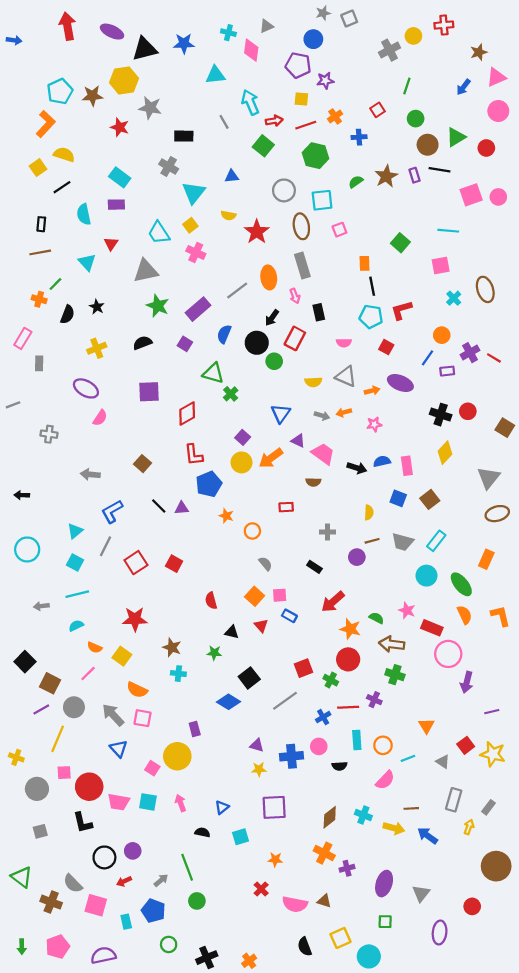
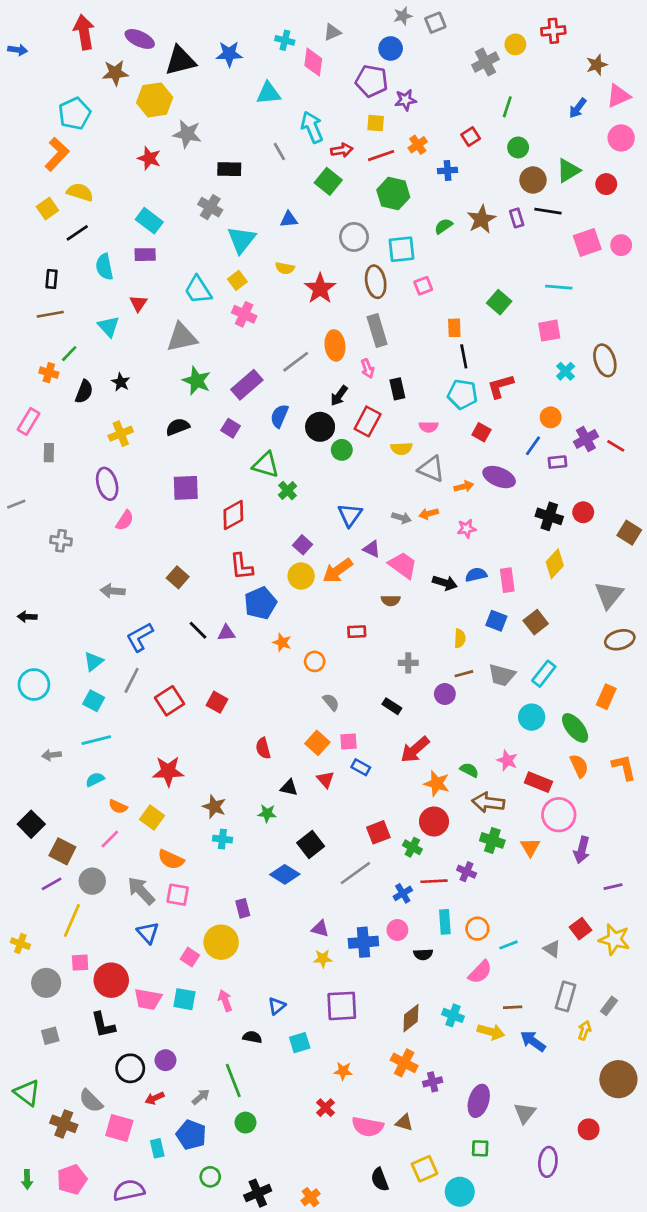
brown star: (92, 96) -> (115, 73), moved
yellow semicircle: (313, 382) -> (401, 449), moved
purple ellipse: (86, 388) -> (107, 484), turned 45
orange triangle: (426, 726) -> (530, 847), moved

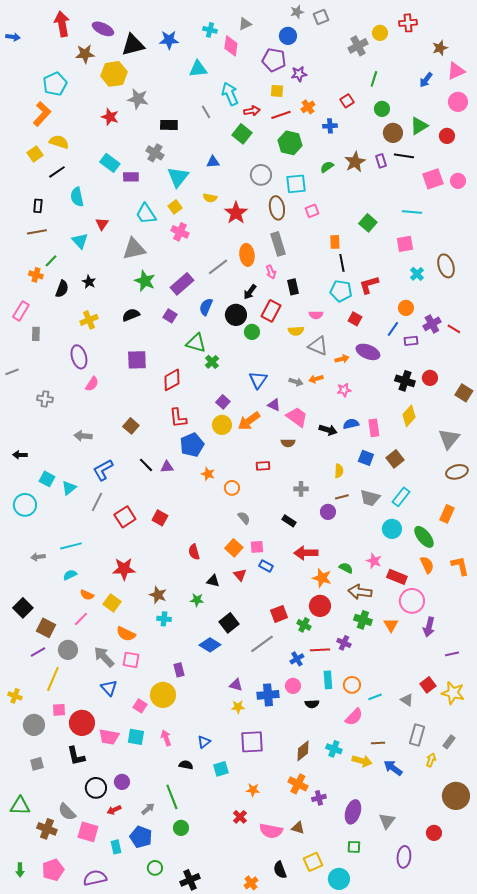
purple rectangle: (145, 255) -> (131, 177), moved
cyan square: (94, 701) -> (47, 479), moved
red arrow: (415, 750) -> (306, 553), turned 40
green triangle: (27, 1093) -> (20, 806), turned -35
orange cross: (311, 1197) -> (251, 883), moved

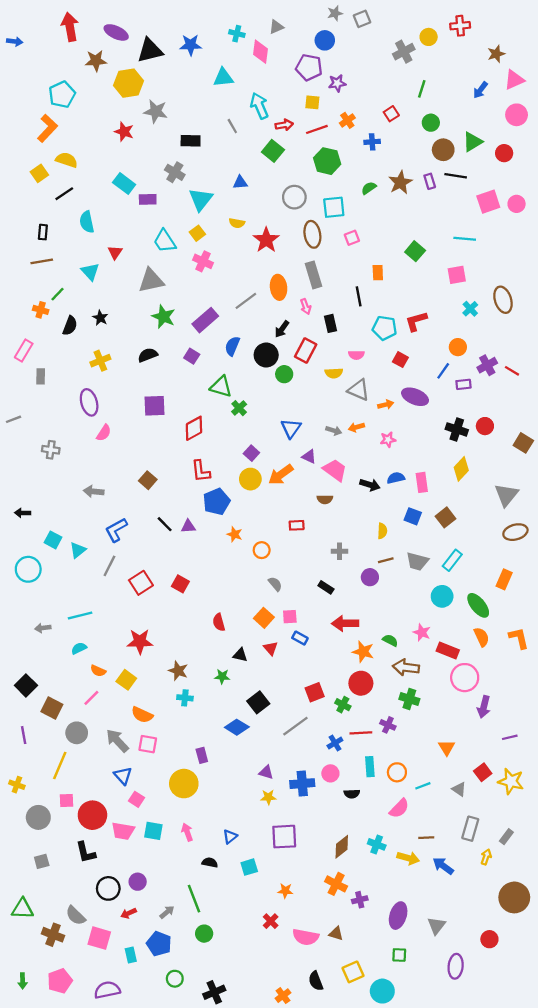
black line: (342, 263) -> (359, 296), moved
orange triangle: (391, 625) -> (447, 747), moved
purple line: (38, 652) -> (24, 735), moved, turned -70
pink square: (140, 706) -> (136, 799), moved

